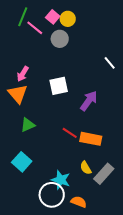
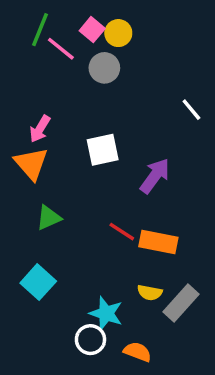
yellow semicircle: (86, 168) -> (150, 293), turned -48
white circle: (52, 195) -> (90, 340), size x0.7

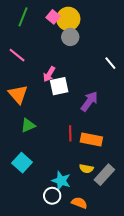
yellow circle: (118, 33) -> (68, 19), size x1.5
pink line: (61, 49) -> (17, 55), moved
gray circle: (104, 68) -> (70, 37), moved
pink arrow: (40, 129) -> (49, 74), moved
red line: (122, 232) -> (70, 133), turned 56

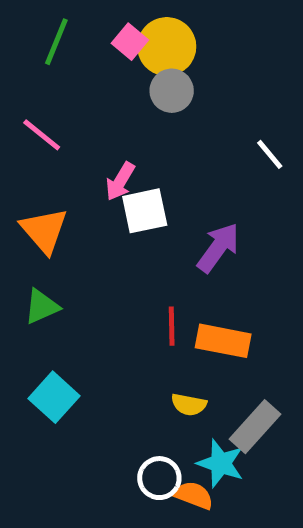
green triangle: (28, 125) -> (42, 306), moved
yellow semicircle: (86, 169) -> (189, 405), moved
cyan star: (61, 181) -> (221, 463), moved
white circle: (52, 196) -> (159, 478), moved

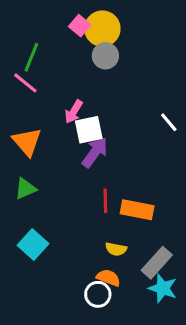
green line: (56, 42) -> (31, 57), moved
white line: (270, 154) -> (169, 122), moved
purple arrow: (218, 248) -> (95, 152), moved
cyan star: (221, 463) -> (163, 288), moved
orange semicircle: (194, 495) -> (108, 278), moved

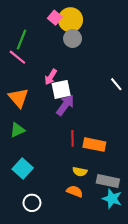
gray rectangle: (157, 263) -> (108, 181), turned 60
white circle: (98, 294) -> (32, 203), moved

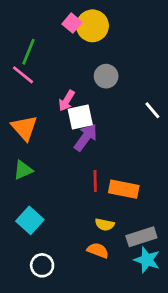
gray circle: (73, 38) -> (106, 76), moved
gray rectangle: (108, 181) -> (141, 237), turned -30

